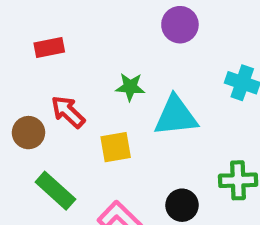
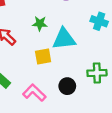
yellow square: (116, 147) -> (43, 56), moved

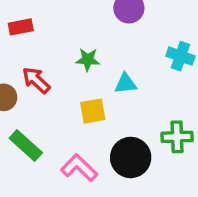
cyan triangle: (64, 39) -> (125, 84), size x0.6
black circle: (67, 86) -> (131, 157), size x1.5

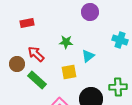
cyan triangle: (125, 84) -> (88, 56), turned -32
green rectangle: (26, 145) -> (37, 80), moved

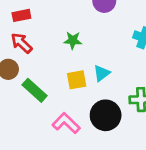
red arrow: (36, 54) -> (21, 43), moved
cyan triangle: (88, 56) -> (102, 73), moved

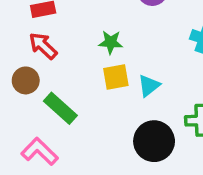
yellow square: (77, 80) -> (116, 77), moved
pink L-shape: (66, 123) -> (40, 152), moved

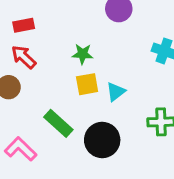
green rectangle: (60, 108) -> (58, 123), moved
black circle: (154, 141) -> (102, 140), moved

